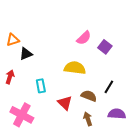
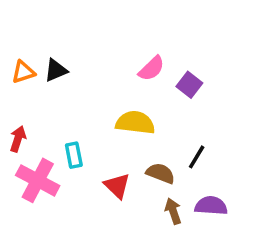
black triangle: (26, 54) -> (56, 70), moved
pink cross: (22, 115) -> (38, 180), moved
brown arrow: (88, 119) -> (173, 211), moved

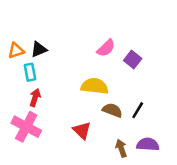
red arrow: (18, 139) -> (35, 98), moved
cyan rectangle: (74, 155) -> (30, 72), moved
brown semicircle: (161, 173) -> (112, 110), moved

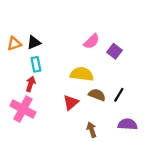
cyan rectangle: (30, 72) -> (36, 64), moved
red triangle: (82, 130) -> (71, 102), moved, turned 35
brown arrow: (121, 148) -> (92, 130), moved

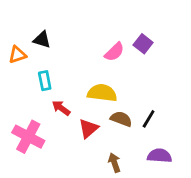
black triangle: (34, 42) -> (42, 40), moved, turned 40
purple square: (114, 51) -> (143, 44), moved
red arrow: (31, 84) -> (61, 108), moved, turned -72

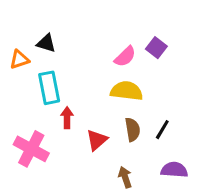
cyan rectangle: (45, 81) -> (49, 88), size x1.5
yellow semicircle: (102, 93) -> (127, 91), moved
red arrow: (61, 108) -> (67, 118), turned 54
brown semicircle: (121, 119) -> (133, 130), turned 60

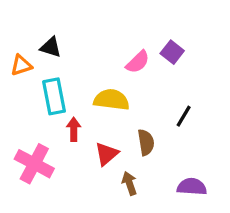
yellow semicircle: (127, 91) -> (111, 100), moved
black line: (162, 130) -> (184, 116), moved
brown arrow: (125, 177) -> (129, 183), moved

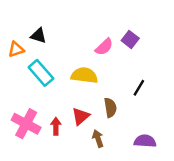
cyan rectangle: (54, 96) -> (41, 73), turned -30
red arrow: (74, 129) -> (56, 126), moved

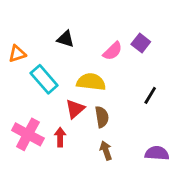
black triangle: (38, 36) -> (66, 39), moved
brown semicircle: (110, 108) -> (102, 117), moved
red triangle: (81, 116) -> (75, 109), moved

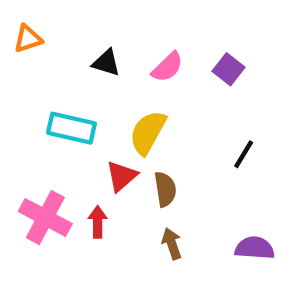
pink semicircle: (113, 51) -> (167, 67), moved
orange triangle: (17, 54) -> (28, 39), moved
cyan rectangle: (44, 79) -> (71, 128), turned -36
yellow semicircle: (91, 82) -> (148, 132), turned -68

